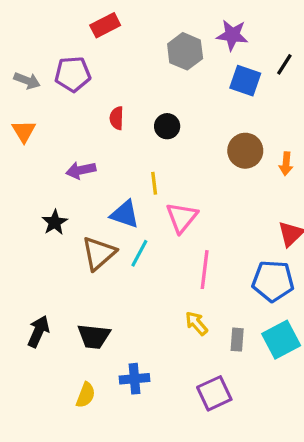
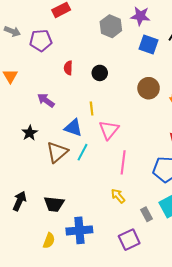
gray arrow: (27, 81) -> (12, 31), moved
purple arrow: (81, 170) -> (46, 100), turned 48
gray rectangle: (237, 340) -> (146, 214), moved, turned -32
blue cross: (135, 379) -> (79, 230), size x1.4

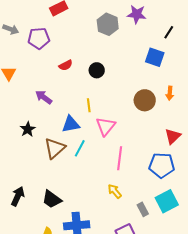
blue square: (149, 44) -> (155, 57), moved
red semicircle: (68, 68) -> (66, 65), turned -120
brown circle: (149, 88) -> (145, 100), moved
blue triangle: (73, 128) -> (71, 124), turned -30
black trapezoid: (54, 204) -> (52, 199), turned 30

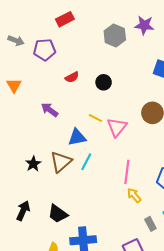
yellow line: (89, 105) -> (95, 118), turned -56
pink triangle: (106, 126) -> (117, 127), moved
black star: (28, 129) -> (33, 164), moved
yellow arrow: (115, 191) -> (134, 195), moved

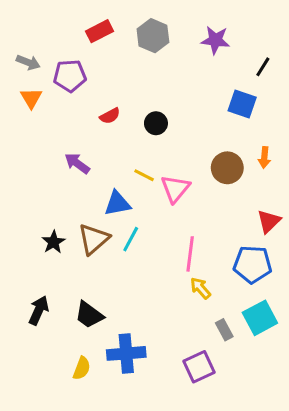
gray hexagon: (115, 35) -> (153, 36), moved
orange triangle: (14, 85) -> (31, 98), moved

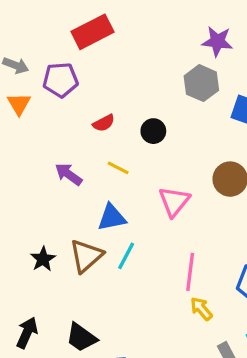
red rectangle: (100, 31) -> (93, 32), size x1.4
gray hexagon: (153, 36) -> (201, 83), moved
yellow line: (144, 175) -> (118, 168), moved

